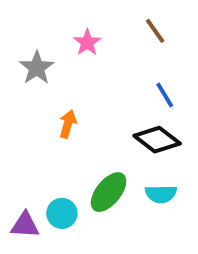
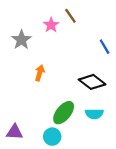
brown line: (155, 31) -> (70, 16), moved
blue line: (165, 95) -> (105, 47), moved
cyan circle: (62, 213) -> (52, 137), moved

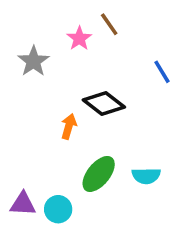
orange arrow: (40, 73) -> (69, 126), moved
black diamond: (92, 82) -> (104, 104), moved
cyan circle: (52, 137) -> (58, 209), moved

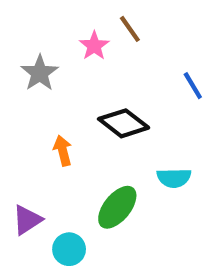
orange arrow: (69, 126) -> (63, 151), moved, turned -30
cyan semicircle: (146, 176) -> (174, 178), moved
purple triangle: (23, 204) -> (27, 220), moved, turned -36

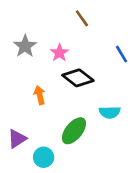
pink star: (94, 46) -> (59, 53), moved

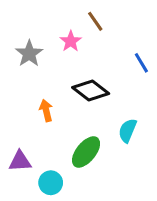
pink star: (59, 53) -> (71, 41), moved
cyan semicircle: (110, 112) -> (128, 130), turned 114
purple triangle: (17, 139) -> (20, 161), turned 30

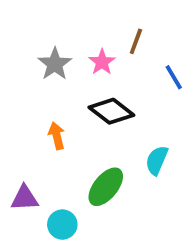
brown line: (95, 21) -> (136, 41), moved, turned 55
pink star: (71, 41) -> (102, 62), moved
gray star: (29, 54) -> (55, 64), moved

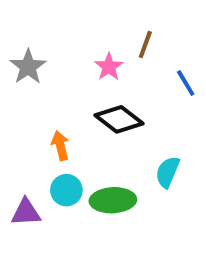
gray star: (55, 64) -> (28, 67), moved
green ellipse: (106, 187) -> (113, 200), turned 48
cyan circle: (62, 225) -> (66, 190), moved

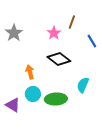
purple triangle: (26, 212) -> (13, 105), turned 35

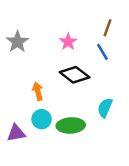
brown line: (72, 22) -> (107, 28), moved
blue line: (92, 41) -> (102, 52), moved
purple triangle: (13, 105) -> (16, 133), turned -42

